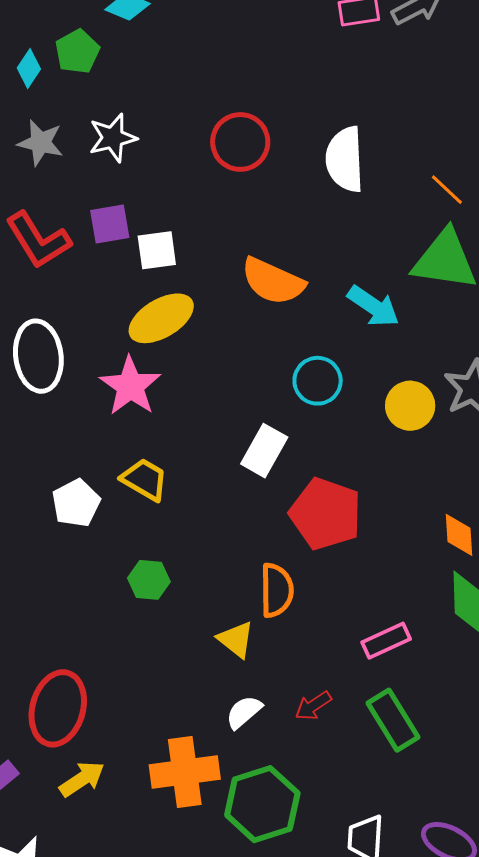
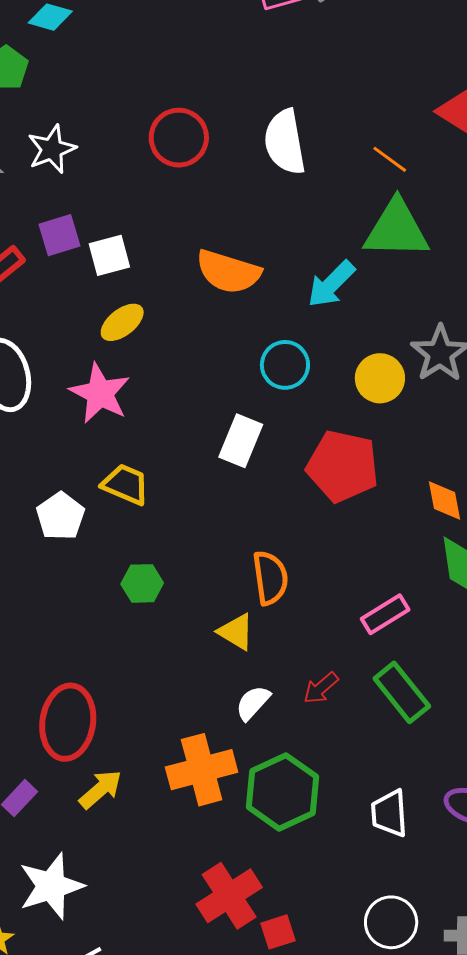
cyan arrow: (373, 306) -> (331, 284), turned 108
yellow ellipse: (161, 318) -> (122, 322), size x0.7
red pentagon: (326, 514) -> (343, 466), moved

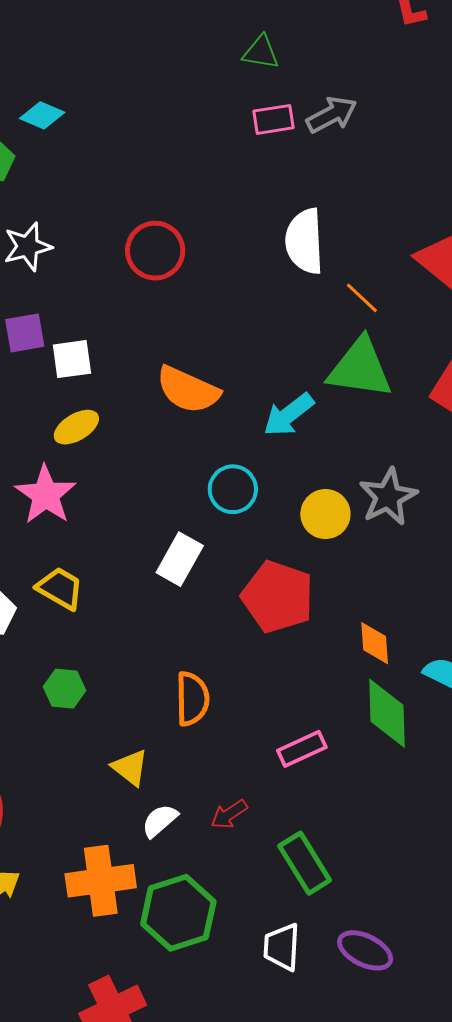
white semicircle: (285, 142) -> (304, 241), moved
yellow triangle: (236, 632) -> (130, 768), moved
green rectangle: (402, 692) -> (305, 863), moved

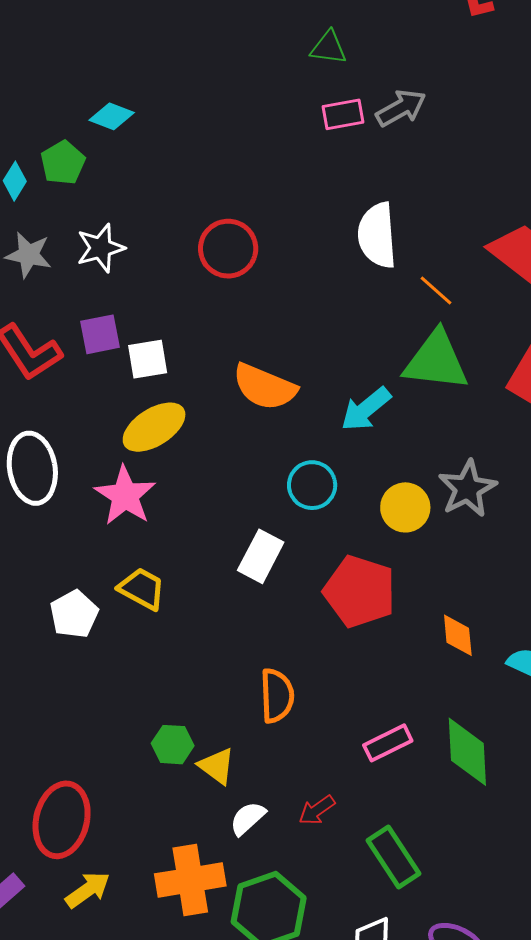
yellow ellipse: (76, 427) -> (154, 427), size x1.4
green hexagon: (65, 689) -> (173, 745), moved
green diamond: (387, 713) -> (467, 752), moved

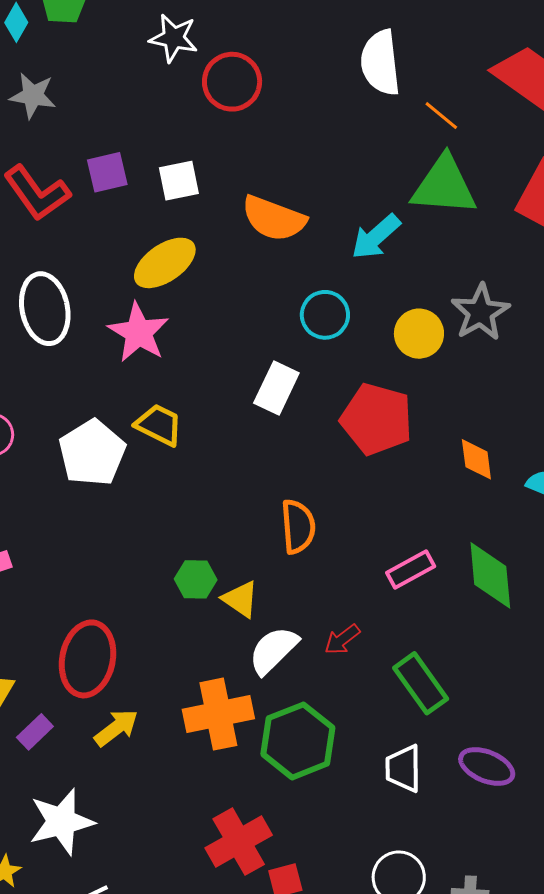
white star: (101, 248) -> (174, 38), moved, turned 30
white square: (148, 359) -> (179, 181), moved
white pentagon: (74, 614) -> (92, 453), size x1.4
white semicircle: (248, 818) -> (273, 650), size x1.4

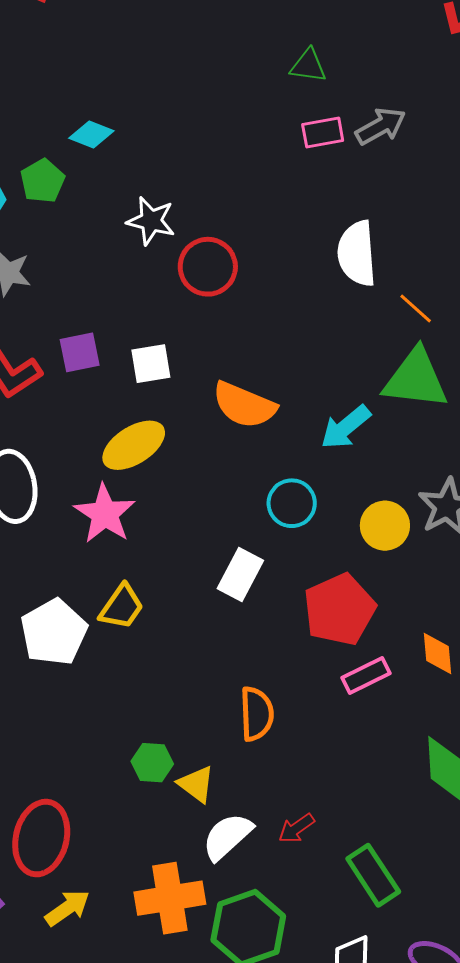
red pentagon: (377, 419) -> (339, 609), turned 30
yellow trapezoid: (159, 425) -> (122, 607), turned 96
pink rectangle: (411, 569) -> (366, 675), moved

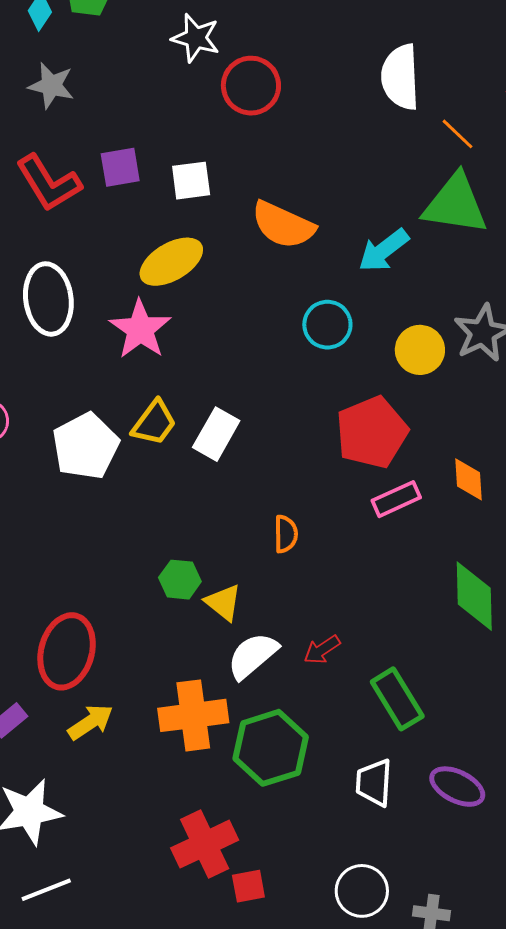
white rectangle: (240, 574) -> (216, 434), moved
orange semicircle: (257, 714) -> (286, 534), size x0.7

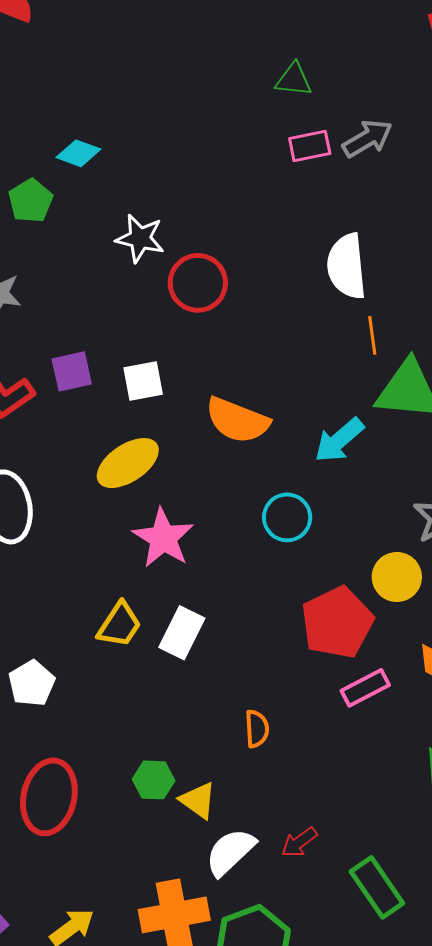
orange line: (457, 134) -> (372, 335), moved, turned 42
pink star: (140, 329) -> (163, 538), moved
yellow circle: (420, 350) -> (397, 577), moved
white pentagon: (86, 446) -> (32, 683), moved, size x0.7
red ellipse: (67, 651) -> (49, 797), moved

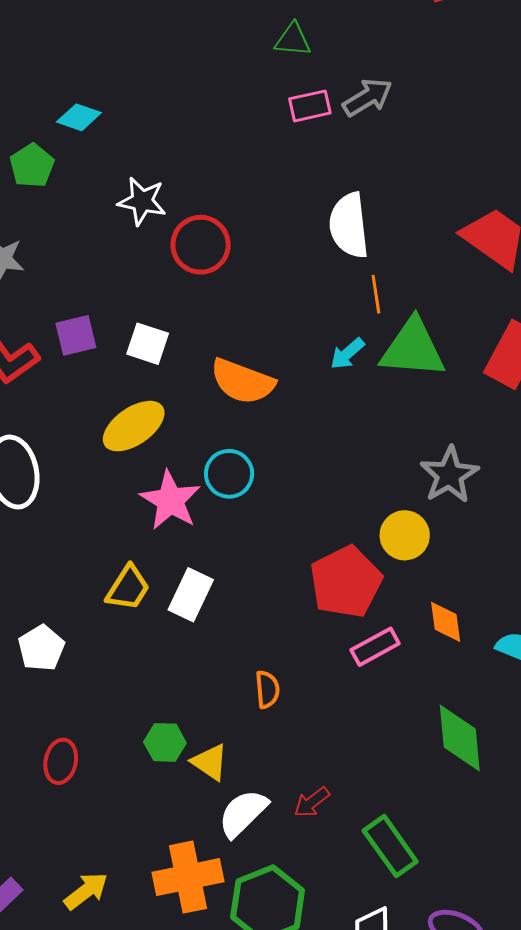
white square: (143, 381) -> (148, 344), turned 30
cyan arrow: (339, 440) -> (347, 354), moved, size x0.7
cyan circle: (287, 517) -> (229, 474), moved
red ellipse: (49, 797) -> (61, 761), size x0.6

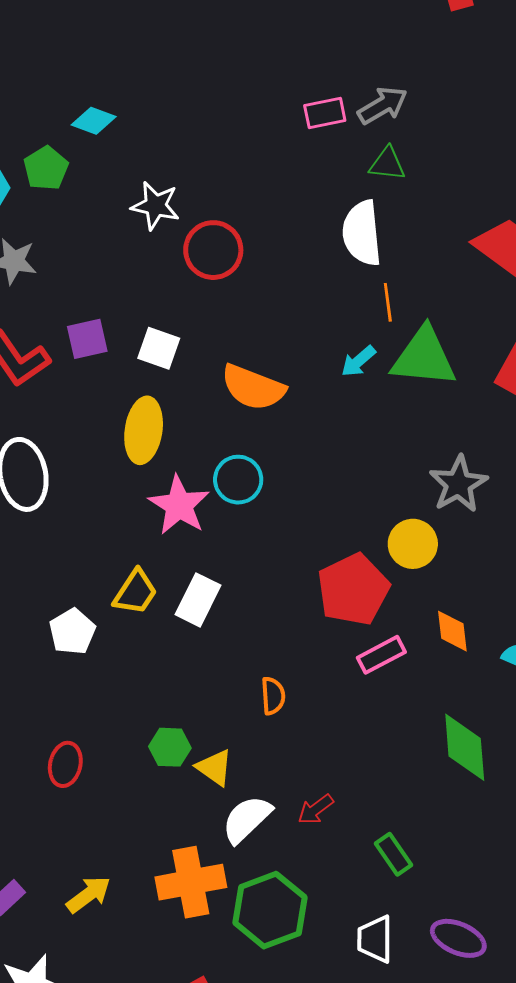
green triangle: (293, 40) -> (387, 164), moved
yellow ellipse: (134, 426) -> (144, 430), turned -48
white pentagon: (41, 648) -> (72, 632), moved
green rectangle: (390, 846) -> (393, 854), size x0.7

